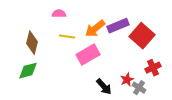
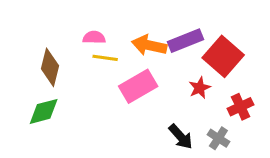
pink semicircle: (59, 14) -> (94, 37), moved
orange arrow: (95, 29) -> (149, 45), turned 50
red star: (127, 80) -> (200, 88), moved
black arrow: (104, 87) -> (181, 137), moved

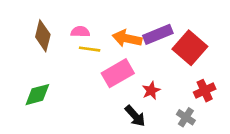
brown diamond: (50, 67) -> (43, 36), moved
red star: (200, 88) -> (151, 91), moved
black arrow: (181, 137) -> (135, 116), moved

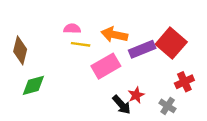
purple rectangle: (158, 34) -> (142, 49), moved
brown diamond: (43, 36) -> (20, 50), moved
red star: (151, 91) -> (136, 95), moved

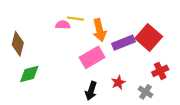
orange arrow: (114, 35) -> (99, 30), turned -115
yellow line: (81, 44) -> (75, 19), moved
black arrow: (122, 105) -> (91, 91), moved, turned 60

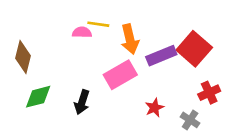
black arrow: (91, 91) -> (82, 102), moved

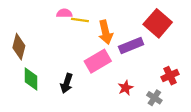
pink semicircle: (82, 32) -> (64, 13), moved
red square: (194, 49) -> (158, 23), moved
green diamond: (38, 97) -> (31, 79), turned -75

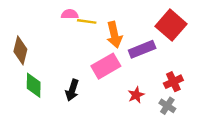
red cross: (170, 76) -> (173, 82), moved

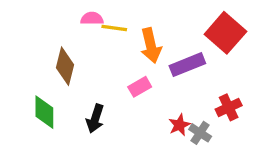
brown diamond: (20, 50) -> (65, 66), moved
pink rectangle: (106, 66) -> (140, 87), size x0.6
gray cross: (167, 106) -> (200, 133), moved

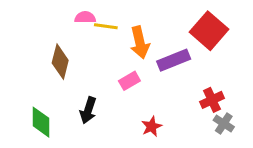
green diamond: (44, 112) -> (41, 122), moved
red star: (179, 125) -> (152, 126), moved
gray cross: (200, 133) -> (224, 124), moved

